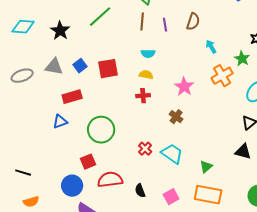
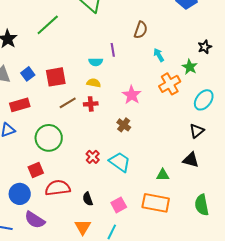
brown line: (142, 22) -> (68, 103), moved, turned 54
purple line: (165, 25) -> (113, 50), moved
green triangle: (206, 167) -> (163, 175), moved, turned 40

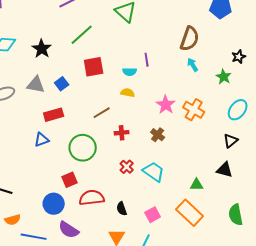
brown semicircle: (141, 30) -> (190, 39), moved, size x1.4
red square: (56, 77) -> (94, 67), moved
orange cross: (170, 84) -> (194, 110), moved, turned -30
red cross: (91, 104) -> (122, 133), moved
orange rectangle: (156, 203) -> (190, 213), turned 32

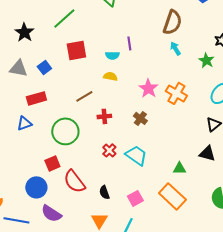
red semicircle: (92, 198) -> (74, 181), turned -120

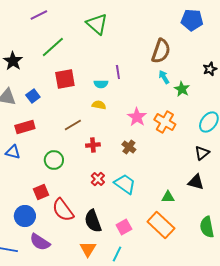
green star: (206, 60) -> (182, 89), moved
blue triangle: (24, 123) -> (13, 152), turned 35
green circle: (65, 131) -> (54, 160), size x0.7
black semicircle: (104, 192) -> (93, 221), size x1.6

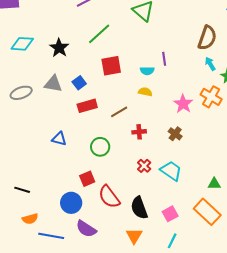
orange cross: (165, 122) -> (211, 97), moved
red rectangle: (25, 127) -> (87, 106), moved
cyan line: (117, 254) -> (172, 241), moved

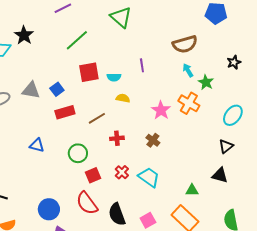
brown semicircle: (207, 38) -> (185, 44), turned 55
black star: (59, 48) -> (24, 35), moved
cyan semicircle: (147, 71) -> (114, 77), moved
red square: (87, 179) -> (93, 175), moved

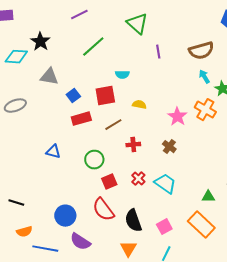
purple line: (142, 65) -> (158, 52), moved
red square: (89, 72) -> (105, 96), moved
cyan semicircle: (114, 77) -> (122, 75), moved
gray triangle: (31, 90) -> (49, 77), moved

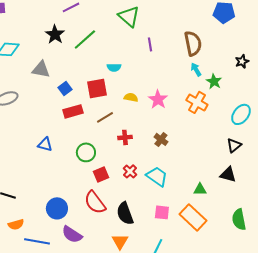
black star: (40, 42) -> (55, 34), moved
brown semicircle: (201, 51) -> (193, 43), turned -85
pink star: (177, 117) -> (158, 99), moved
pink square: (164, 227) -> (162, 212), moved, turned 35

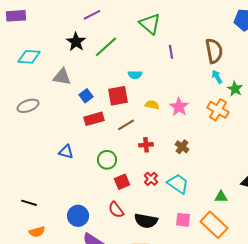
red semicircle: (95, 202) -> (116, 210), size x0.7
black semicircle: (125, 213) -> (146, 221), turned -60

